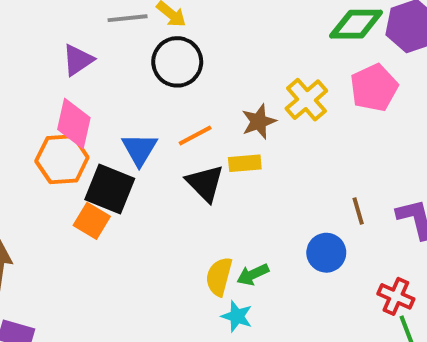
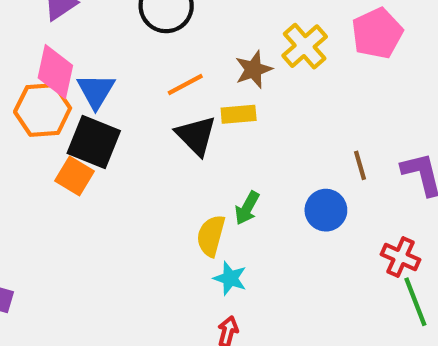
blue triangle: (139, 149) -> (96, 91), moved
green arrow: (253, 275) -> (247, 208), moved, turned -36

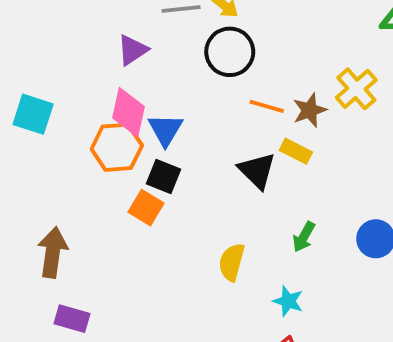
orange line: (185, 84) -> (267, 106), moved, turned 44
yellow rectangle: (239, 114) -> (296, 151), turned 32
black square: (94, 142) -> (164, 176), size x0.7
yellow semicircle: (211, 236) -> (232, 262), moved

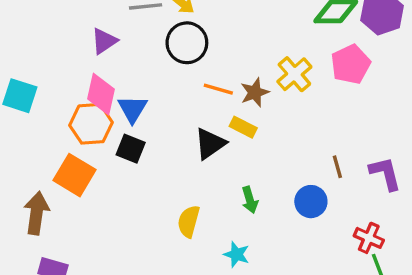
black triangle: (257, 171) -> (210, 144), turned 40
orange square: (146, 208) -> (74, 175), moved, size x1.4
green arrow: (304, 237) -> (250, 200), turned -45

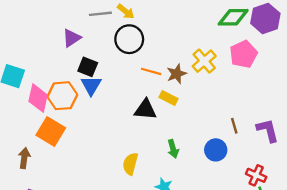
pink diamond: (101, 94) -> (38, 98), moved
black triangle: (210, 144) -> (145, 110), turned 40
black square: (131, 149) -> (88, 67), moved
brown arrow: (36, 213) -> (24, 158), size x0.7

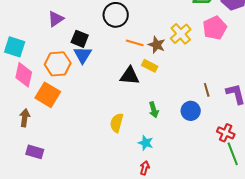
purple triangle: (72, 38) -> (56, 19), moved
brown star: (177, 74) -> (157, 45), turned -30
pink diamond: (38, 98) -> (24, 75), moved

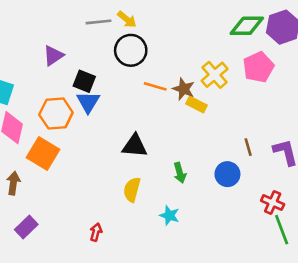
yellow rectangle: (150, 66) -> (196, 104), moved
black triangle: (130, 76) -> (135, 146), moved
purple rectangle: (35, 152) -> (26, 227), turned -60
red arrow: (145, 168) -> (96, 232), moved

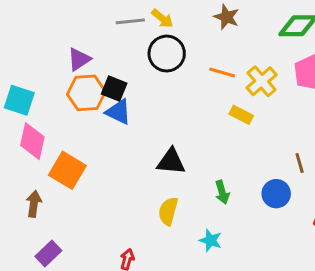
orange line: (155, 86) -> (222, 72), moved
brown star: (184, 89) -> (227, 17), moved
blue triangle: (88, 102) -> (119, 112), turned -35
orange hexagon: (56, 114) -> (86, 93), moved

